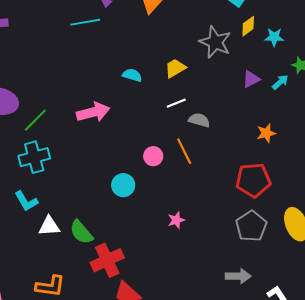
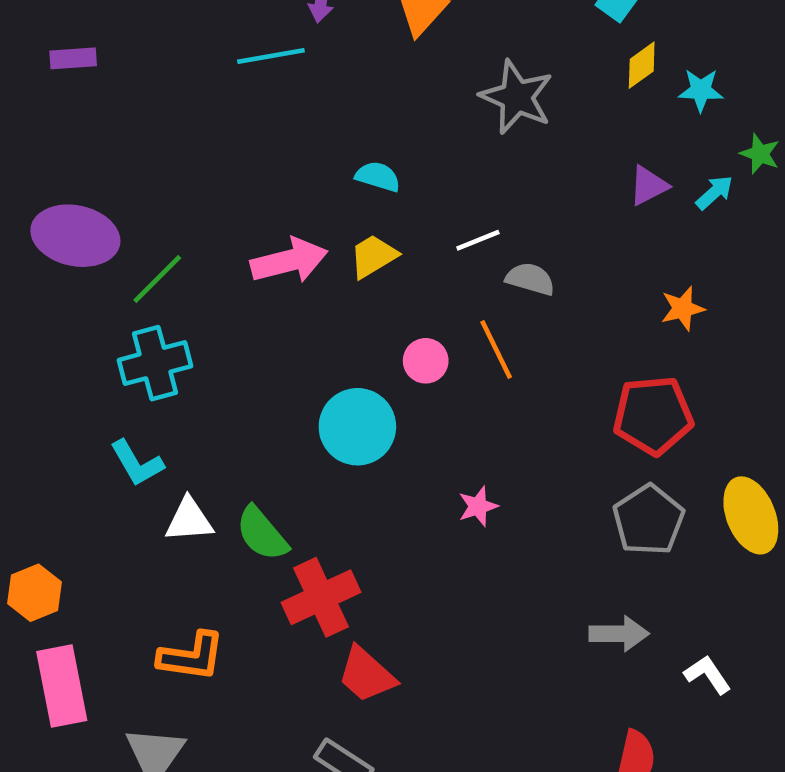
gray star: (215, 42) -> (517, 97), moved
yellow trapezoid: (175, 68) -> (373, 256), moved
cyan circle: (123, 185) -> (357, 427), size x1.4

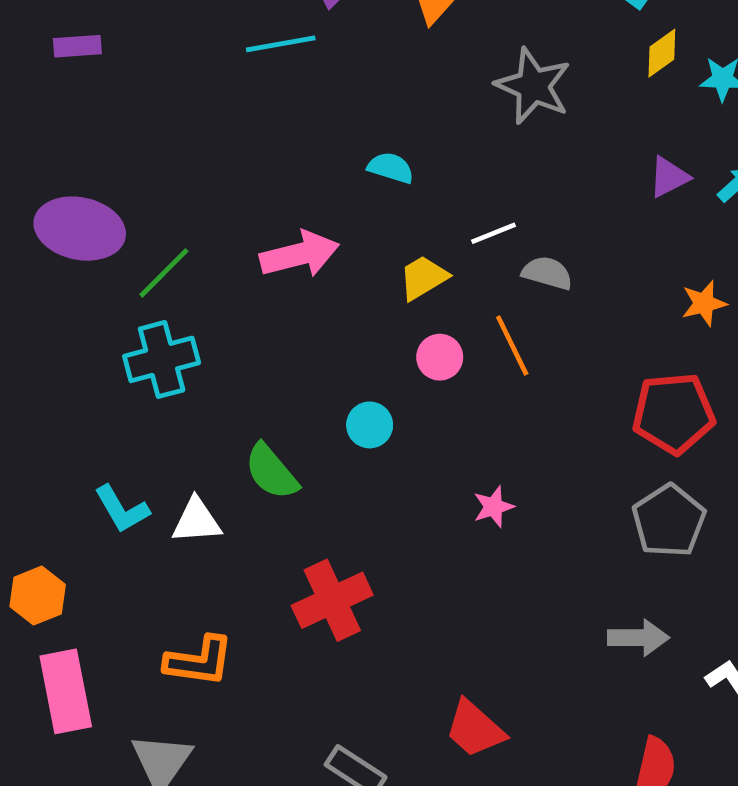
yellow trapezoid: (373, 256) -> (423, 278), moved
cyan circle: (357, 427) -> (370, 425), size x0.6
cyan L-shape: (137, 463) -> (122, 509), moved
green semicircle: (262, 534) -> (271, 472), moved
red trapezoid: (367, 675) -> (475, 729), moved

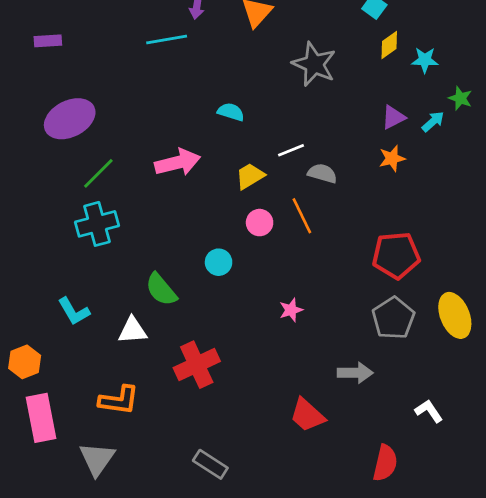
purple ellipse: (80, 229) -> (70, 119), moved, turned -39
orange star: (704, 303) -> (392, 158), moved
white triangle: (197, 521) -> (132, 330), moved
gray arrow: (638, 638) -> (355, 373), moved
red trapezoid: (475, 729) -> (307, 415), moved

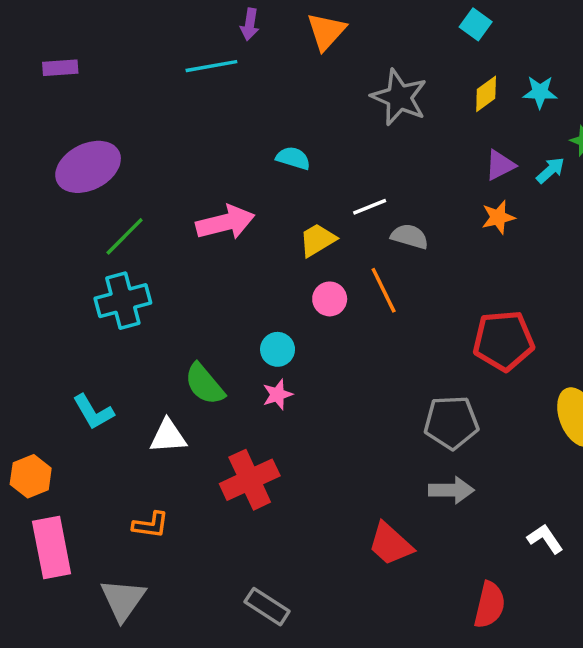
yellow diamond: (389, 45) -> (486, 94), moved
pink star: (291, 310) -> (278, 395), moved
gray pentagon: (393, 318) -> (451, 422), moved, turned 30
orange L-shape: (119, 400) -> (151, 525), size x0.7

